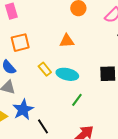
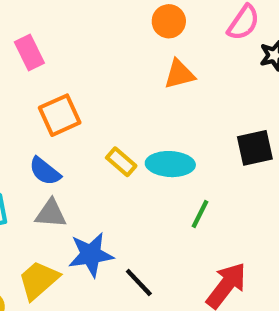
orange triangle: (67, 41) -> (179, 74), moved
blue star: (23, 110) -> (91, 255), turned 30

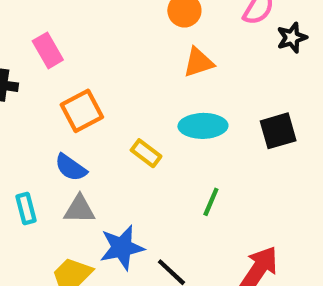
cyan ellipse: (170, 164) -> (203, 126), moved
green line: (200, 214) -> (211, 202), moved

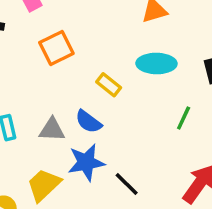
blue semicircle: (71, 168) -> (88, 122), moved
green line: (211, 202) -> (184, 118), moved

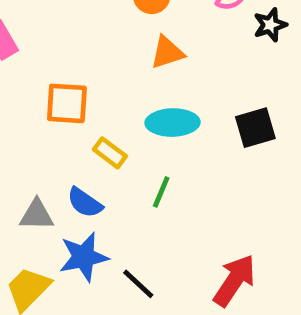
orange square: (56, 48) -> (67, 103), moved, turned 32
green line: (184, 118) -> (161, 192), moved

